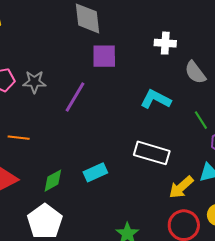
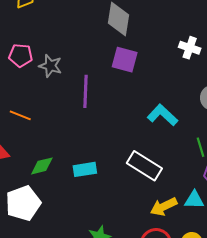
white cross: (165, 43) -> (190, 48), moved
purple line: (75, 97) -> (85, 91), turned -44

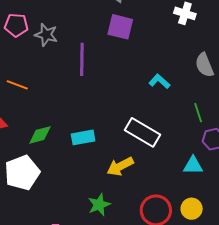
cyan L-shape: (162, 115) -> (159, 81), size x0.7
yellow arrow: (164, 207) -> (120, 166), moved

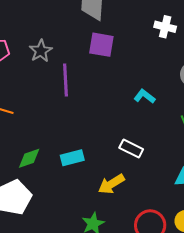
gray star: (46, 35) -> (41, 51), moved, turned 30
white rectangle: (143, 132) -> (131, 148), size x0.7

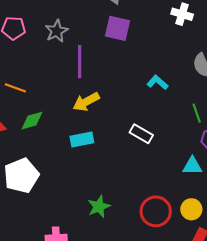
green diamond: (29, 158) -> (32, 121), moved
yellow arrow: (111, 184) -> (86, 102), moved

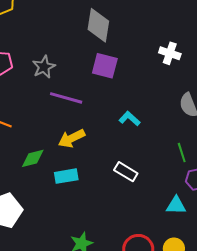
purple line: (80, 62) -> (66, 98), turned -76
cyan L-shape: (157, 82) -> (130, 119), moved
green diamond: (32, 121) -> (33, 158), moved

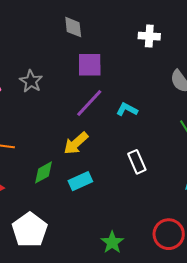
gray diamond: (98, 25) -> (73, 27), size x0.7
purple line: (66, 98) -> (89, 103), moved, turned -48
white rectangle: (126, 172) -> (137, 162), turned 50

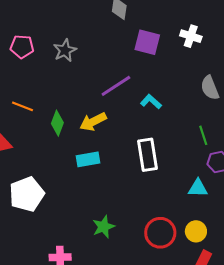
purple square: (90, 65) -> (147, 42), moved
white rectangle: (137, 162) -> (147, 155), size x1.4
green diamond: (43, 172) -> (57, 123), moved, turned -55

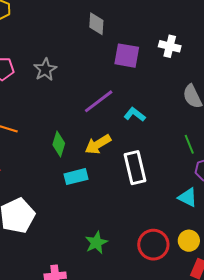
yellow arrow: (93, 122) -> (98, 144), moved
green diamond: (57, 123) -> (59, 144), moved
cyan triangle: (198, 188) -> (188, 197), turned 30

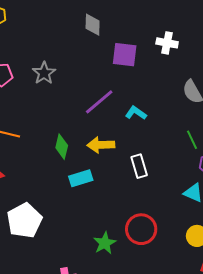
yellow arrow: (98, 144) -> (101, 145), turned 32
white rectangle: (135, 168) -> (139, 166), size x0.7
red circle: (153, 245) -> (141, 229), moved

